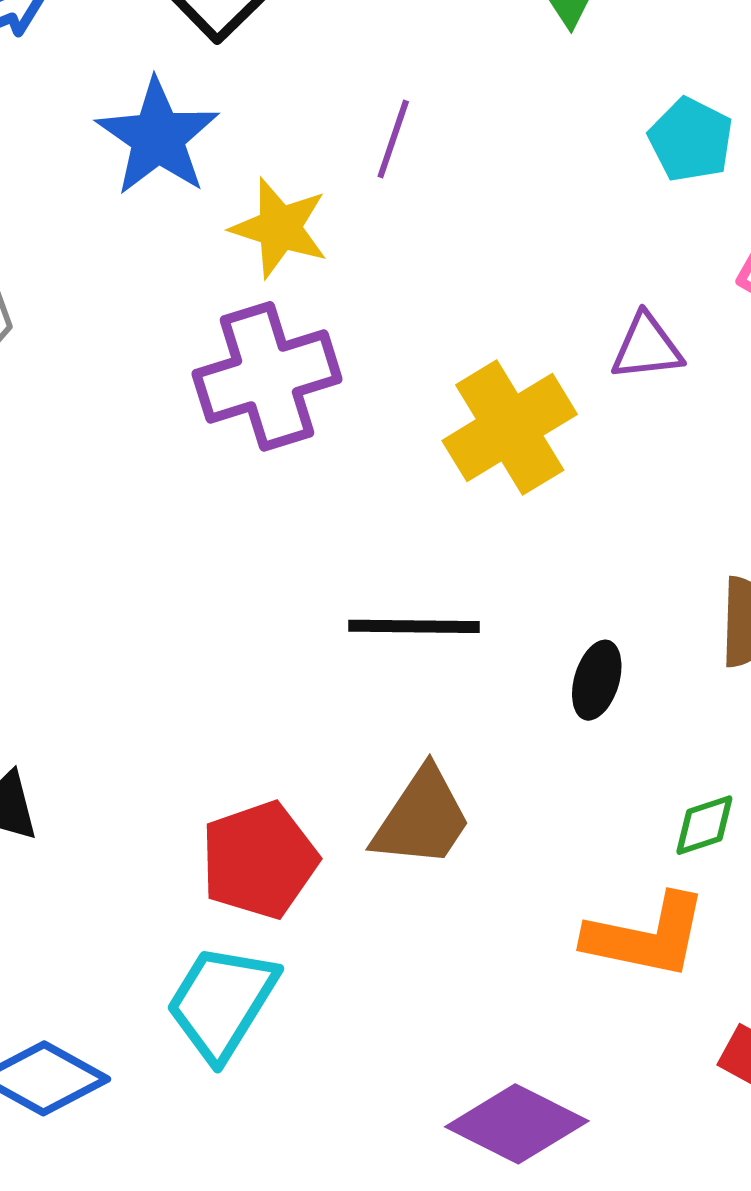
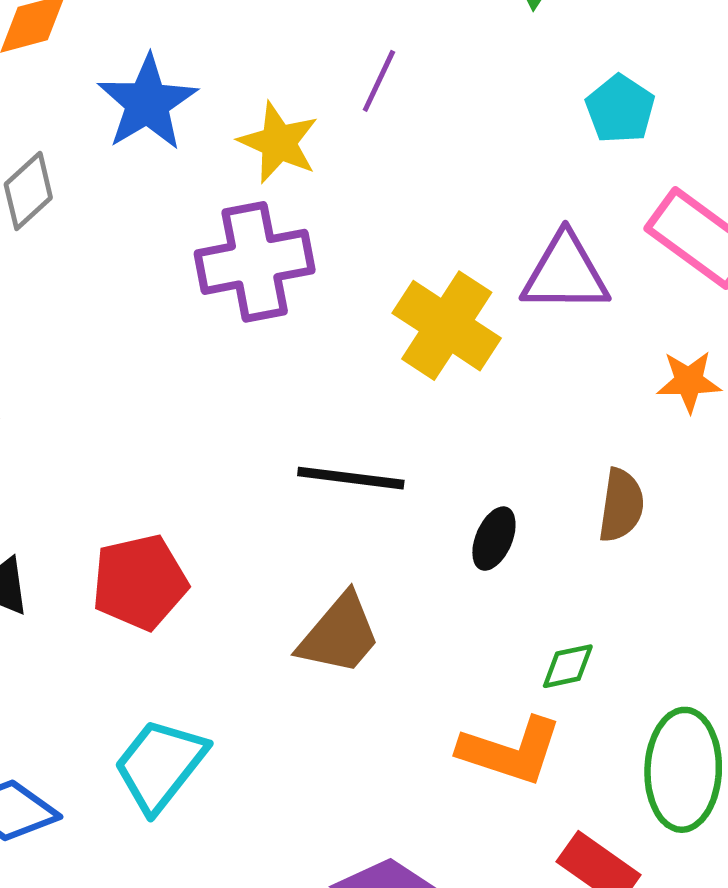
blue star: (158, 137) -> (147, 103), moved
purple triangle: (647, 347) -> (565, 273), size x1.5
yellow cross: (510, 427) -> (447, 326), turned -32
red pentagon: (259, 860) -> (140, 582), moved

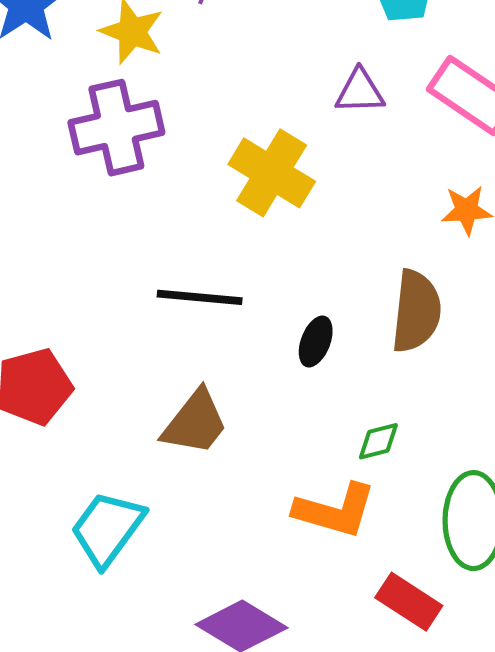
purple triangle: (565, 273) -> (360, 91), moved, size x0.7
brown semicircle: (621, 505) -> (416, 311), size x1.4
cyan trapezoid: (160, 765) -> (107, 529), moved

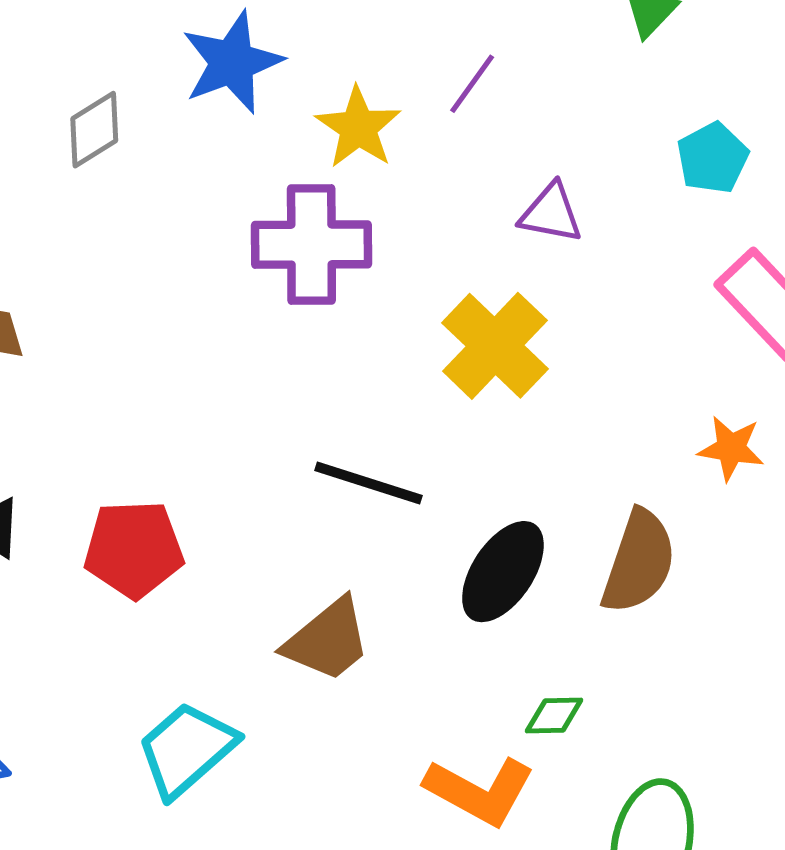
purple triangle: (360, 91) -> (551, 213), moved
black ellipse: (316, 341) -> (503, 572), size x1.6

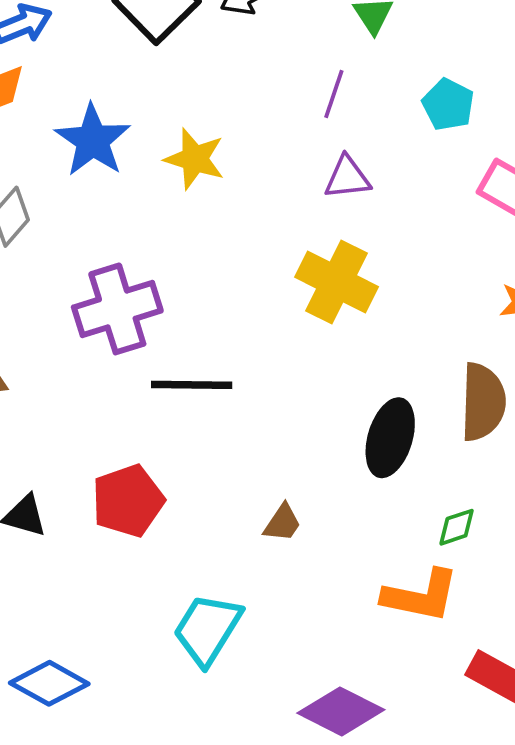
purple line: (472, 84) -> (334, 94), moved
purple cross: (311, 245) -> (117, 309), moved
black line: (369, 483) -> (192, 385), moved
brown trapezoid: (327, 640) -> (282, 523), size x0.6

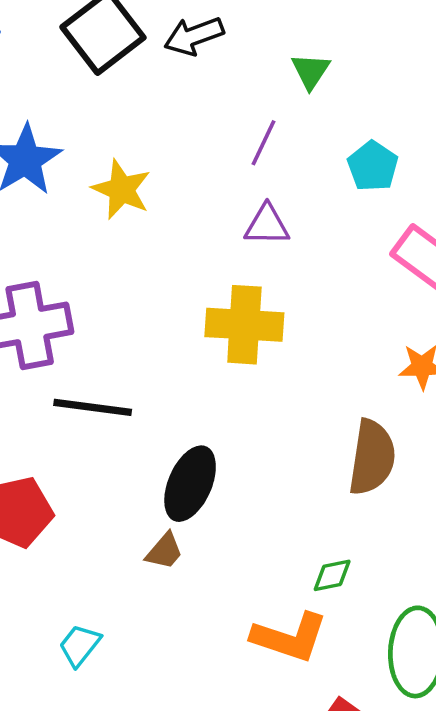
yellow cross: (336, 282) -> (244, 325), turned -30
black ellipse: (390, 438) -> (190, 484), moved
cyan trapezoid: (207, 629) -> (80, 645), size x0.6

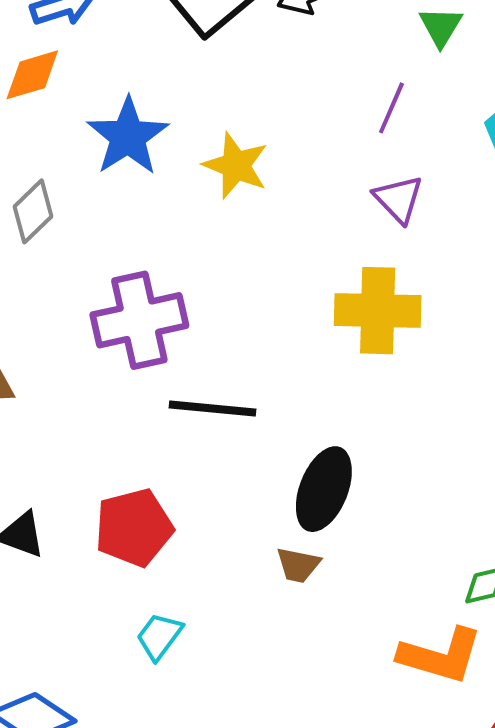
purple triangle: (267, 225) -> (398, 199), turned 48
brown trapezoid: (164, 551) -> (298, 565), turned 63
cyan trapezoid: (80, 645) -> (159, 636), moved

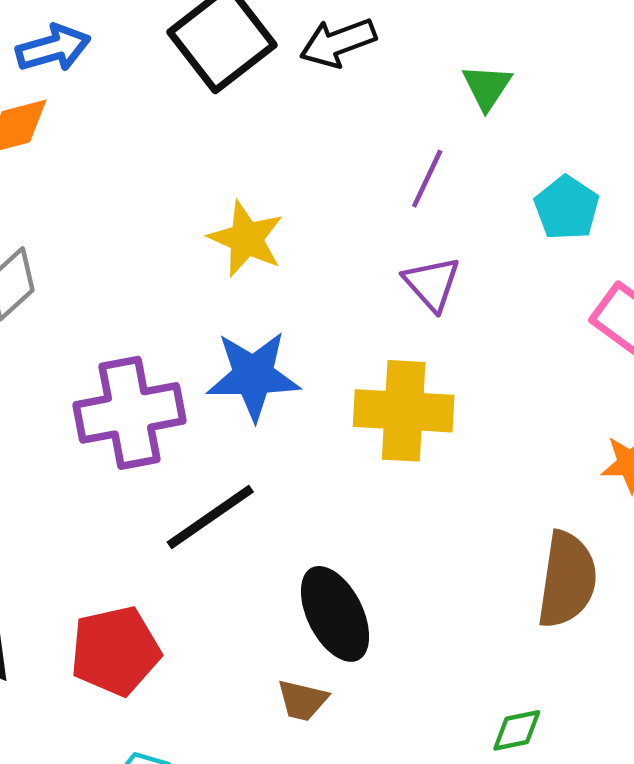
blue star: (128, 136) -> (253, 376), moved, turned 30
black line: (213, 409) -> (210, 517), turned -42
black ellipse: (324, 489) -> (335, 614), turned -50

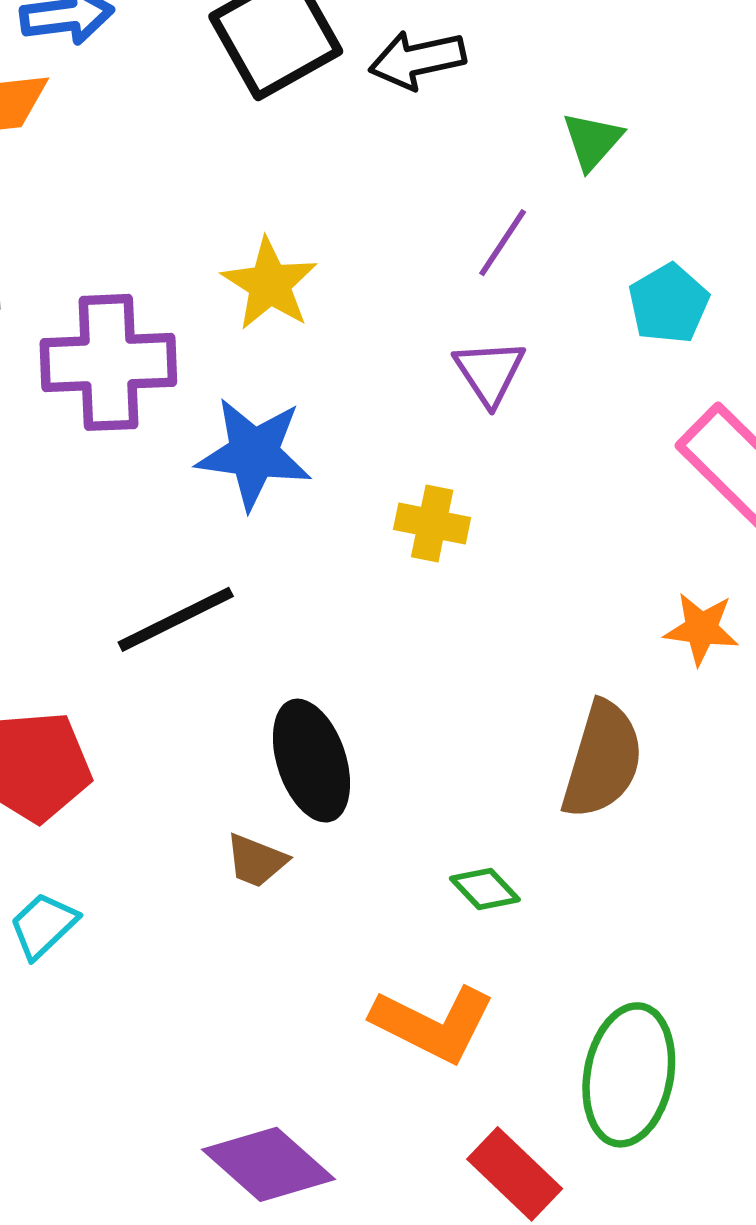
yellow cross: (404, 411) -> (432, 523), size x0.6
purple cross: (129, 413) -> (108, 362), moved
green diamond: (517, 730) -> (485, 889), moved, turned 50

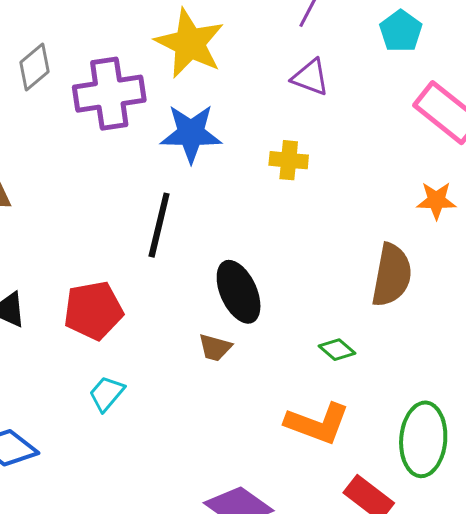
yellow star: (270, 284) -> (190, 43), size x1.4
purple triangle: (490, 372) -> (310, 77), turned -30
black line: (176, 619) -> (159, 225), turned -44

